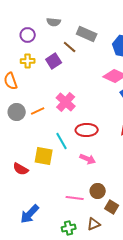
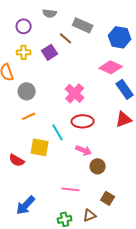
pink cross: (66, 102) -> (75, 93), moved
orange line: (38, 111) -> (29, 116), moved
gray circle: (17, 112) -> (27, 91), moved
brown circle: (98, 191) -> (98, 166), moved

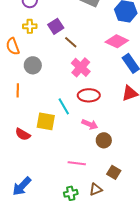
brown line: (66, 38) -> (71, 42), moved
orange line: (29, 116) -> (18, 90), moved, turned -64
blue arrow: (26, 205) -> (22, 186), moved

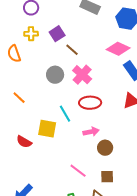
gray circle: (33, 65) -> (55, 75), moved
orange line: (18, 90) -> (19, 98), turned -48
pink arrow: (90, 124) -> (91, 132), turned -35
pink line: (77, 163) -> (78, 171), turned 30
brown square: (114, 172) -> (107, 177), moved, turned -32

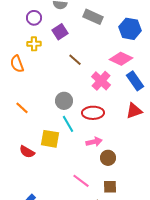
purple square: (57, 34) -> (60, 32), moved
gray circle: (55, 75) -> (64, 101), moved
pink cross: (82, 75) -> (101, 81), moved

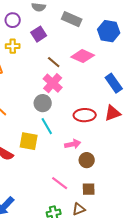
pink diamond: (121, 59) -> (83, 56), moved
pink cross: (101, 81) -> (53, 83), moved
red ellipse: (93, 113) -> (85, 115), moved

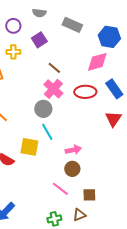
pink diamond: (83, 56) -> (97, 62), moved, turned -40
red triangle: (113, 113) -> (113, 119), turned -36
red ellipse: (85, 115) -> (85, 92), moved
brown circle: (87, 160) -> (72, 169), moved

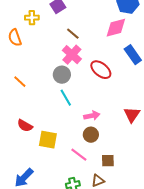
red ellipse: (85, 92) -> (101, 70), moved, turned 40
red triangle: (113, 119) -> (132, 115), moved
yellow square: (29, 147) -> (48, 140), moved

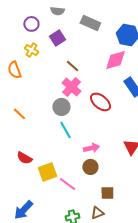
yellow cross: (32, 18) -> (31, 50), turned 32
yellow square: (48, 140) -> (47, 172), turned -30
pink line: (79, 155) -> (67, 184), moved

